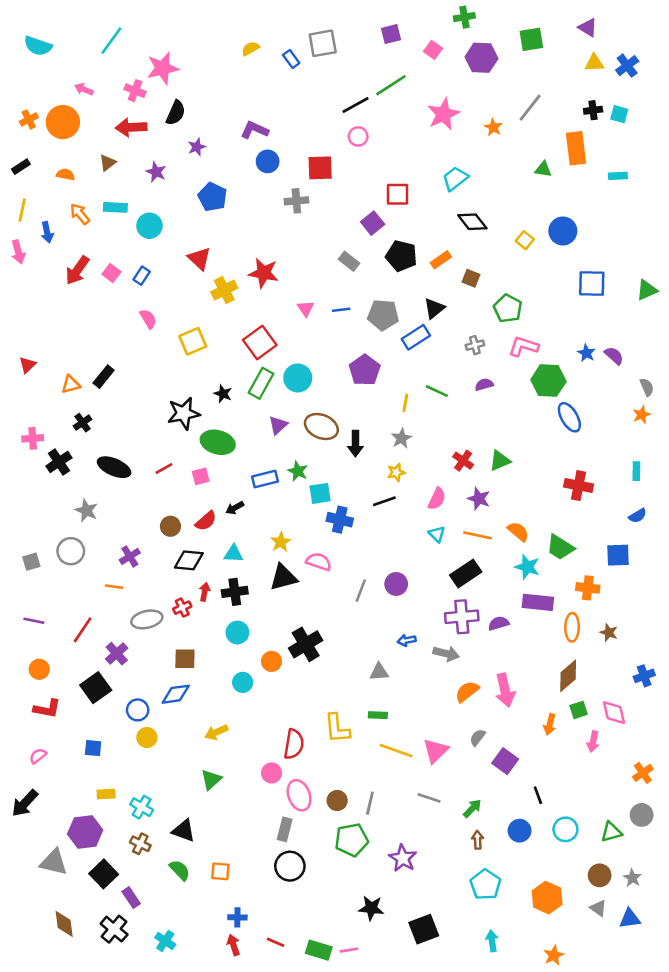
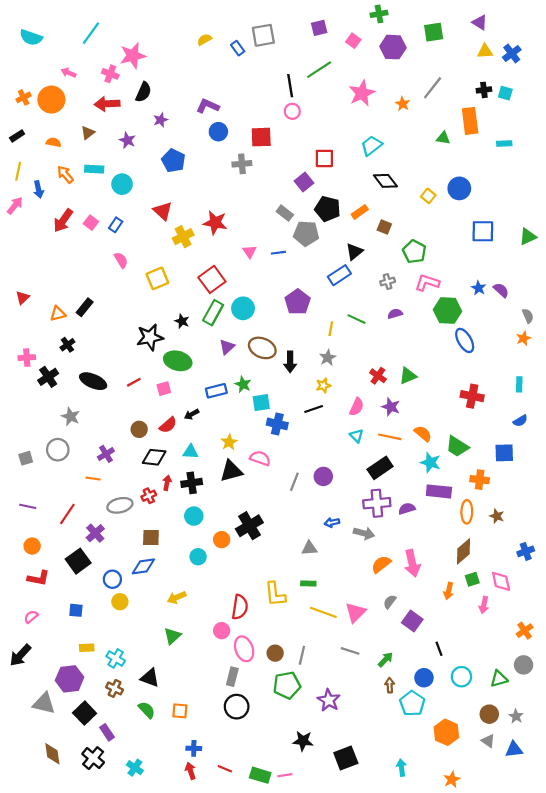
black line: (355, 105) -> (290, 86), turned -70
pink arrow: (18, 252) -> (15, 206), turned -126
gray pentagon: (383, 315) -> (306, 233), moved
cyan pentagon: (485, 884) -> (412, 703), moved

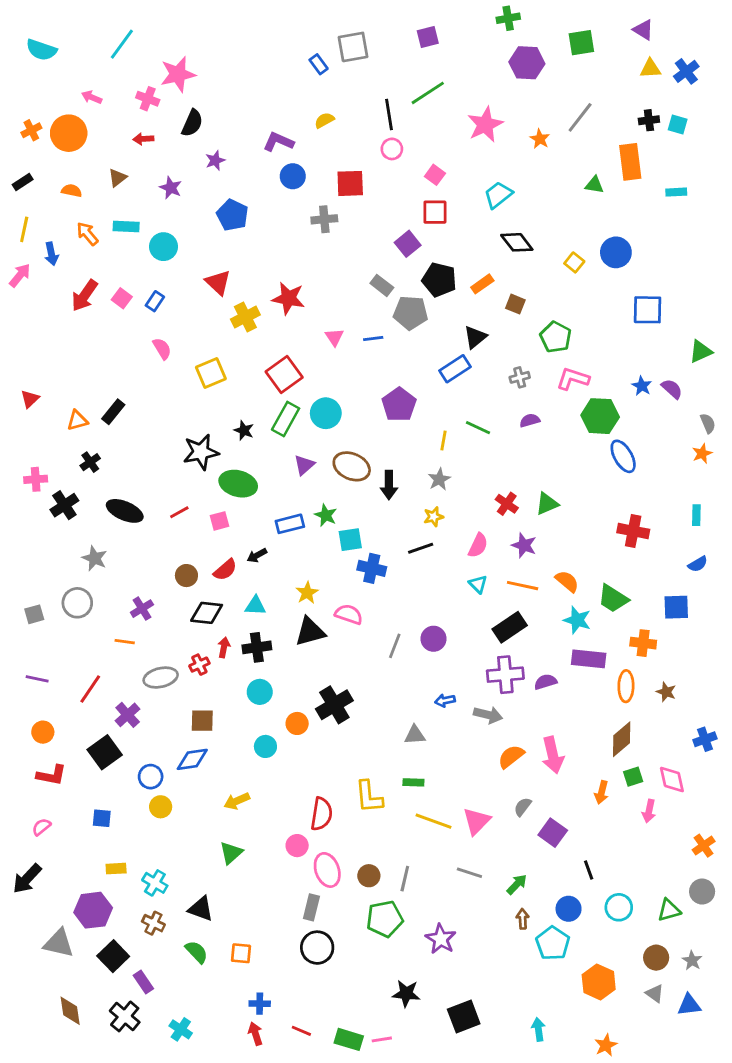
yellow semicircle: (204, 40) -> (324, 120), moved
pink square: (353, 41) -> (435, 175), moved
red arrow: (107, 104) -> (143, 139), size x0.6
green triangle: (528, 237) -> (701, 351), moved

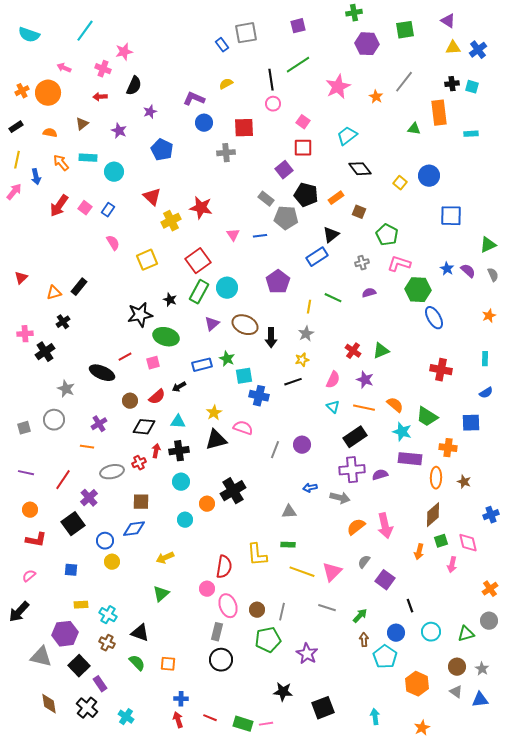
pink star: (178, 74) -> (124, 52), size x0.7
gray semicircle: (708, 423) -> (493, 275), moved
black ellipse: (125, 511) -> (102, 373), moved

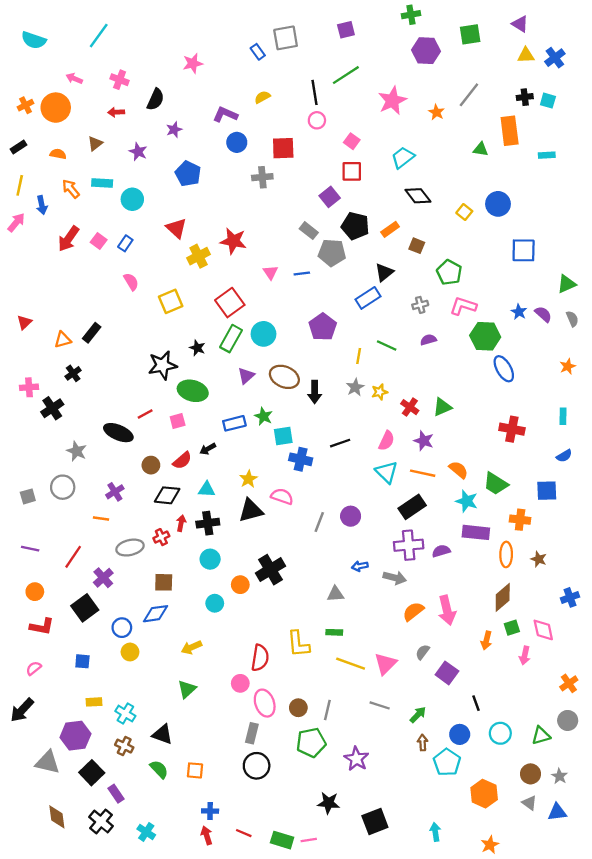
pink star: (124, 52) -> (193, 63), moved
yellow star: (302, 360) -> (380, 392), moved
cyan triangle: (333, 407) -> (387, 472), size x1.5

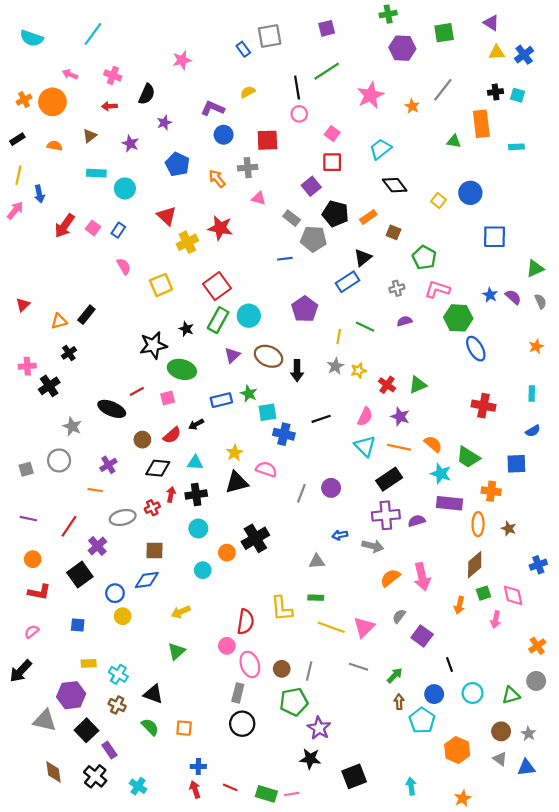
orange arrow: (71, 189) -> (217, 179), moved
pink triangle: (270, 272) -> (259, 198), moved, turned -40
purple star: (356, 759) -> (319, 728), moved

